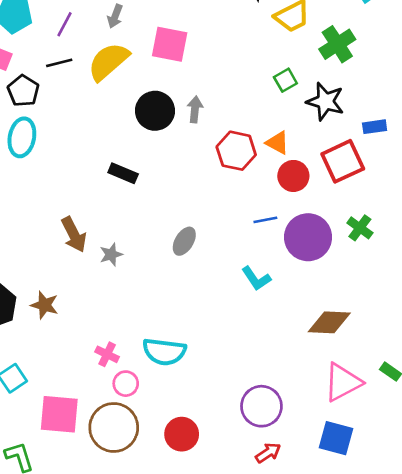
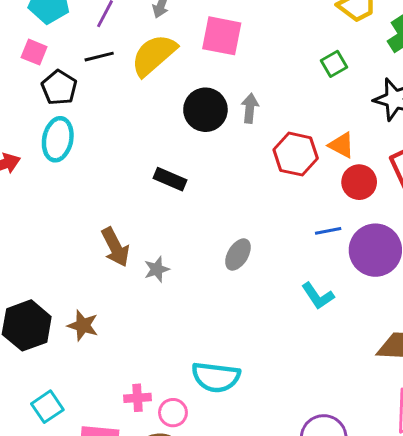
green square: (285, 80) -> (334, 64), moved
pink cross: (107, 354) -> (138, 398), moved, turned -30

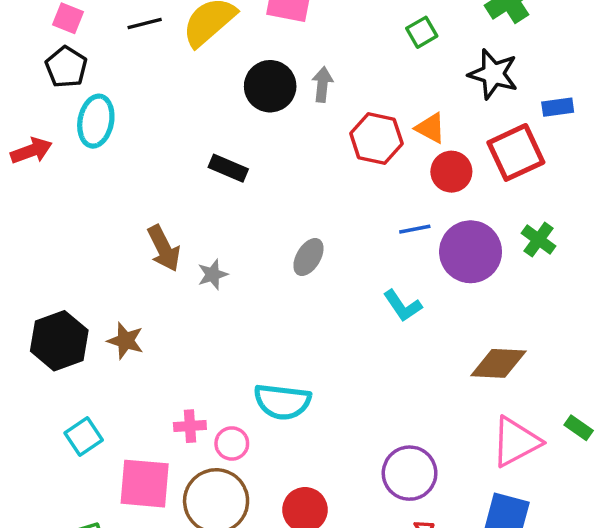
black pentagon: (59, 88) -> (66, 67), moved

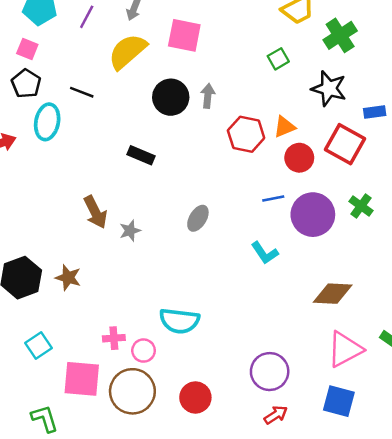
black line: (145, 23) -> (82, 92), moved, turned 35
orange triangle: (430, 128) -> (284, 127), turned -50
red square: (516, 152) -> (345, 144), turned -36

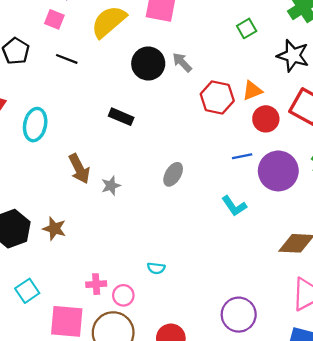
pink square: (27, 49) -> (54, 19), moved
gray arrow: (208, 96) -> (182, 62), turned -50
cyan ellipse: (47, 122) -> (35, 125), moved
cyan semicircle: (179, 321) -> (156, 268), size x0.5

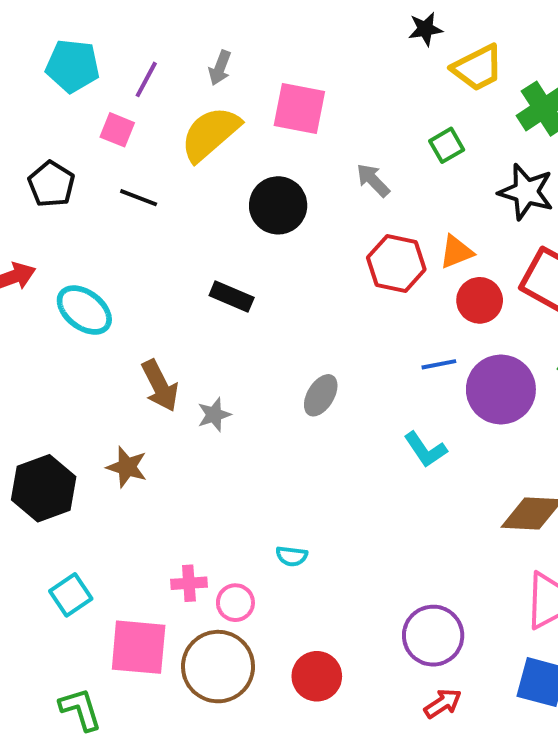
gray arrow: (182, 62) -> (373, 180), moved
cyan ellipse: (35, 125) -> (84, 310), turned -64
brown star: (54, 229) -> (127, 467), moved

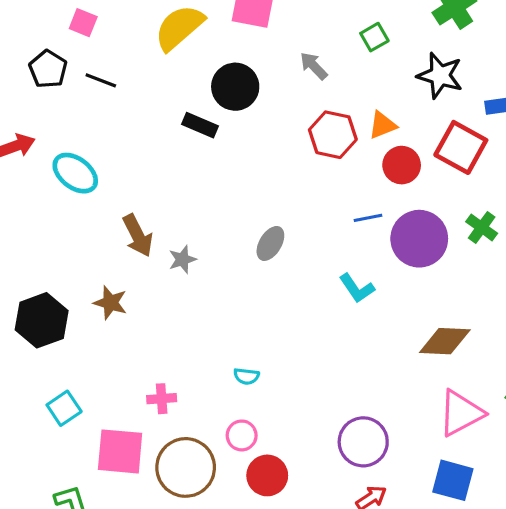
pink square: (117, 130) -> (83, 23), moved
black line: (139, 198) -> (101, 80), moved
black rectangle: (232, 296) -> (200, 125), moved
pink circle: (235, 603) -> (242, 435), moved

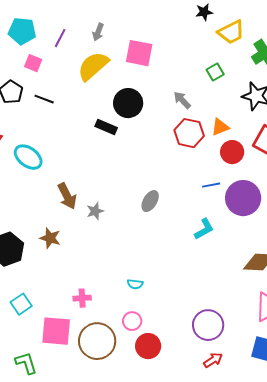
gray arrow: (314, 66) -> (182, 100), moved
cyan L-shape: (357, 288) -> (204, 229), turned -85

